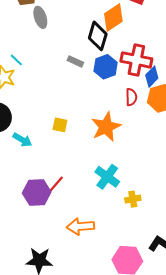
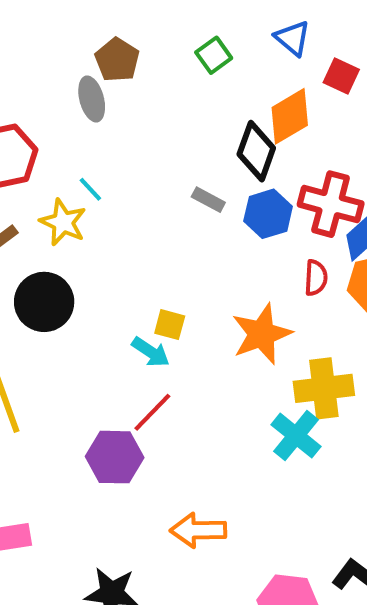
gray ellipse: (40, 17) -> (92, 99), moved
cyan arrow: (22, 140) -> (151, 352), moved
cyan cross: (107, 177) -> (296, 436), moved
red line: (54, 186) -> (152, 412), moved
yellow cross: (133, 199) -> (324, 388), moved, size x1.8

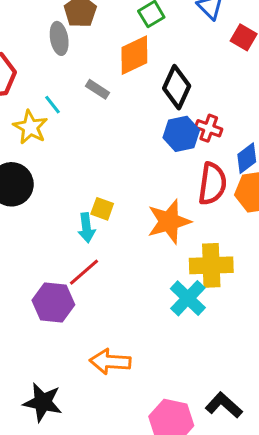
orange diamond: (290, 116) -> (134, 55), moved
gray rectangle: (208, 200) -> (97, 89), moved
red cross: (331, 204) -> (209, 128), moved, size x0.6
red semicircle: (316, 278) -> (212, 184), size x1.6
cyan arrow: (151, 352) -> (86, 228), turned 44

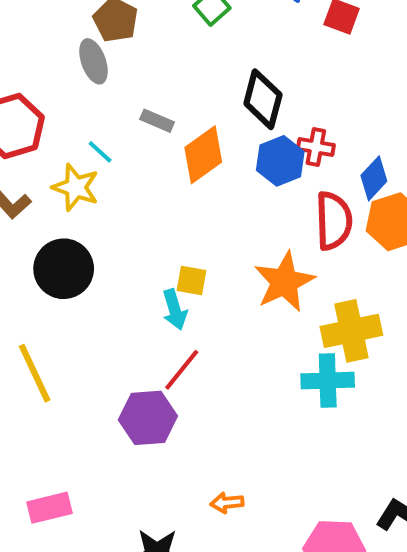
orange diamond: (134, 55) -> (203, 155), moved
cyan cross: (188, 298) -> (328, 381), turned -36
orange arrow: (110, 362) -> (227, 503), moved, size x0.6

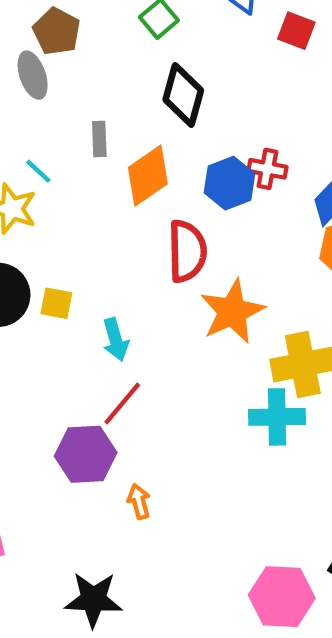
black diamond: (263, 99) -> (183, 95), moved
gray rectangle: (157, 121) -> (99, 139), turned 64
red semicircle: (334, 221) -> (187, 251), moved
yellow square: (191, 280) -> (56, 303), moved
orange arrow: (227, 503) -> (139, 501), moved, turned 80

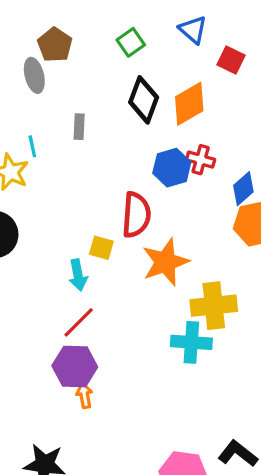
cyan line: (38, 171) -> (32, 146), turned 30
orange diamond: (148, 176) -> (189, 104), moved
yellow square: (56, 303) -> (101, 248), moved
purple hexagon: (86, 454) -> (75, 366), moved

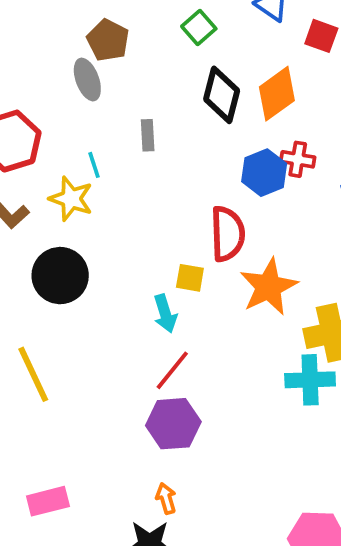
orange arrow: (84, 395) -> (166, 498), moved

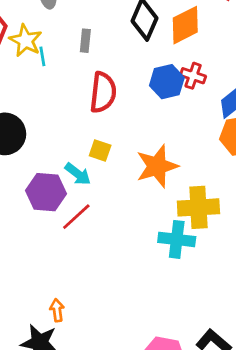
yellow star: (71, 199) -> (26, 40), moved
red semicircle: (228, 234) -> (103, 92), moved
cyan arrow: (165, 314) -> (78, 174), turned -44
purple hexagon: (173, 424) -> (46, 192), moved

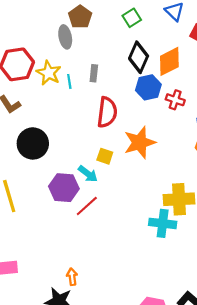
cyan line: (42, 56) -> (69, 81), moved
blue hexagon: (167, 82) -> (148, 87), moved
orange star: (157, 166) -> (140, 142), moved

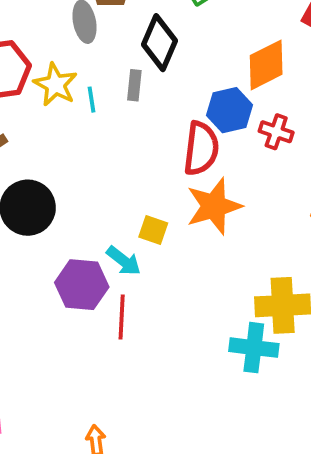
black diamond: (139, 57) -> (159, 43), moved
red semicircle: (107, 112) -> (201, 148), moved
red line: (87, 206) -> (122, 317), turned -45

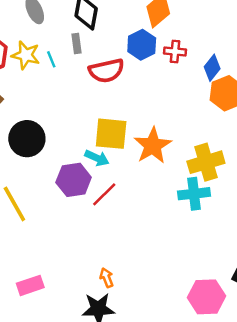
red semicircle: (201, 148) -> (106, 71), moved, turned 84
orange star: (214, 206) -> (153, 146), moved
yellow square: (153, 230) -> (111, 134), size x1.8
red line: (122, 317) -> (104, 194), turned 56

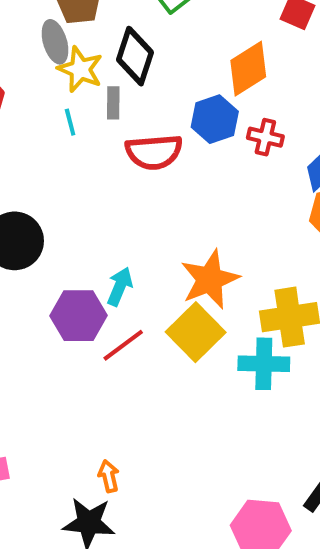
yellow star: (26, 55) -> (80, 69), moved
yellow square: (111, 134) -> (196, 332), moved, turned 32
cyan arrow: (97, 158) -> (120, 287), turned -100

